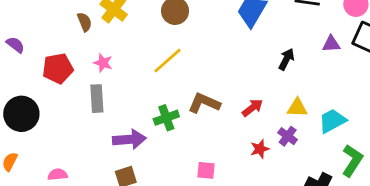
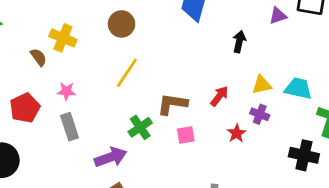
cyan trapezoid: (332, 121) -> (298, 88), turned 56
pink square: (206, 170) -> (186, 135), moved

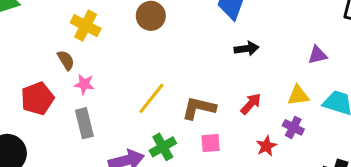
purple triangle: (278, 16) -> (317, 55), moved
black arrow: (239, 42) -> (246, 49), moved, turned 65
brown semicircle: (39, 57) -> (66, 60), moved
yellow line: (127, 73) -> (151, 98), moved
green cross: (140, 127) -> (163, 147), moved

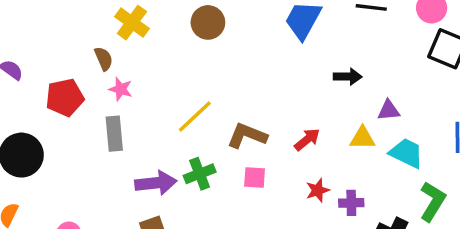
black arrow: (246, 49) -> (348, 77), moved
purple triangle: (317, 55) -> (389, 110), moved
purple cross: (293, 127) -> (351, 203), moved, turned -36

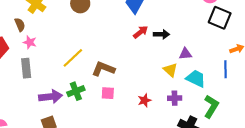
yellow triangle: (363, 138) -> (170, 70), turned 42
red arrow: (307, 140) -> (141, 32), moved
purple cross: (351, 203) -> (175, 98), moved

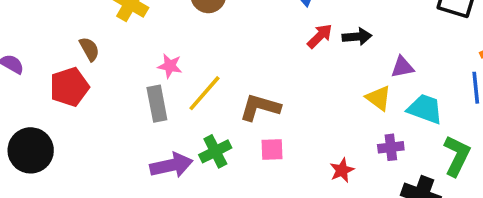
brown semicircle: (20, 25) -> (89, 49), moved
pink star: (30, 42) -> (170, 66), moved
gray rectangle: (26, 68) -> (157, 104), moved
red star: (144, 100) -> (342, 170), moved

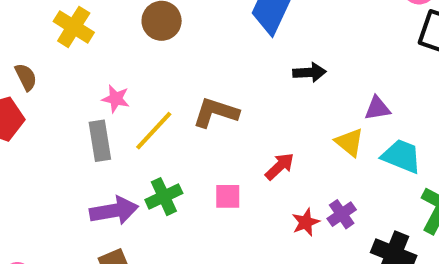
red arrow: (320, 36) -> (280, 166), moved
black arrow: (357, 37) -> (309, 72), moved
brown L-shape: (260, 107) -> (216, 113), moved
purple cross: (391, 147) -> (342, 214), moved, turned -30

